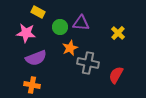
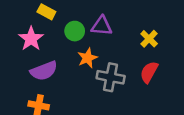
pink star: (26, 33) -> (31, 39), turned 30
red semicircle: (116, 75) -> (149, 72), moved

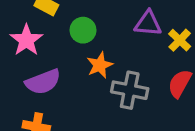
purple triangle: (102, 26) -> (148, 23), moved

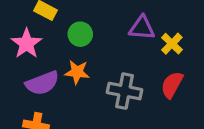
orange star: (100, 65) -> (77, 72), moved, turned 30

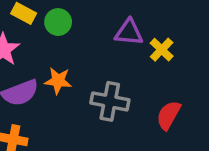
green circle: (80, 34) -> (58, 22), moved
red semicircle: (172, 85) -> (169, 115), moved

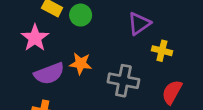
purple triangle: (129, 32) -> (139, 24), turned -40
yellow cross: (162, 50) -> (162, 51), moved, turned -30

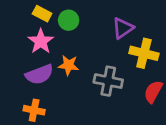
pink star: (35, 38) -> (41, 41), moved
yellow cross: (162, 51) -> (144, 53), size x1.5

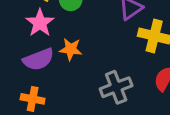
gray cross: (108, 81) -> (116, 87), moved, turned -32

